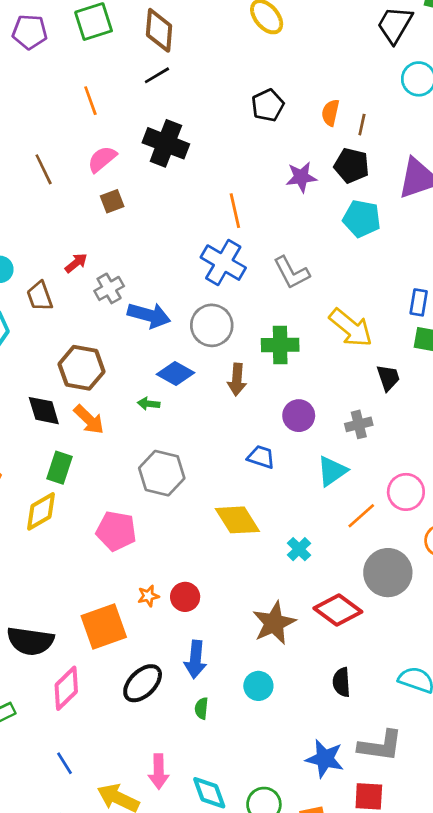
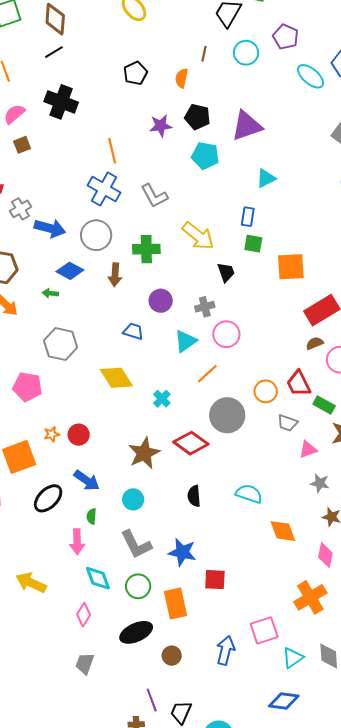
brown line: (362, 125) -> (204, 54), moved
pink circle: (406, 492) -> (226, 334), moved
blue arrow: (195, 659) -> (87, 480), turned -60
gray L-shape: (380, 746) -> (136, 544), moved, turned 56
pink arrow: (159, 772) -> (77, 542), moved

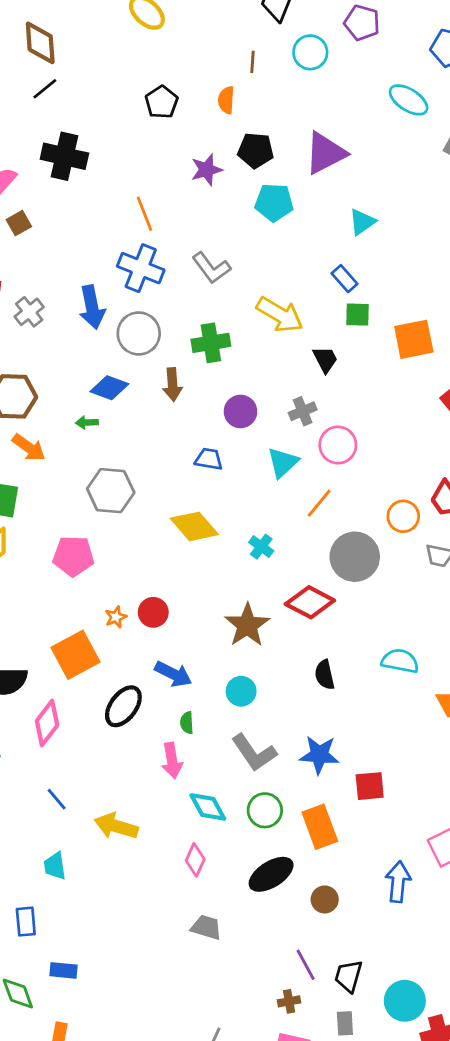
cyan ellipse: (311, 76) -> (409, 100), moved
blue rectangle: (248, 217) -> (345, 279), turned -42
blue arrow: (50, 228) -> (92, 307), moved, turned 72
gray trapezoid: (85, 664) -> (206, 927), turned 95

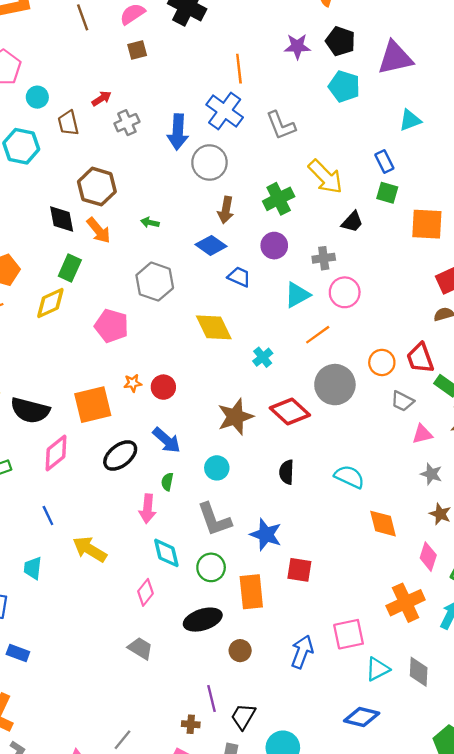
green cross: (211, 343) -> (279, 199), moved, turned -32
black trapezoid: (325, 359) -> (352, 222), turned 55
blue diamond: (109, 388) -> (211, 245), moved

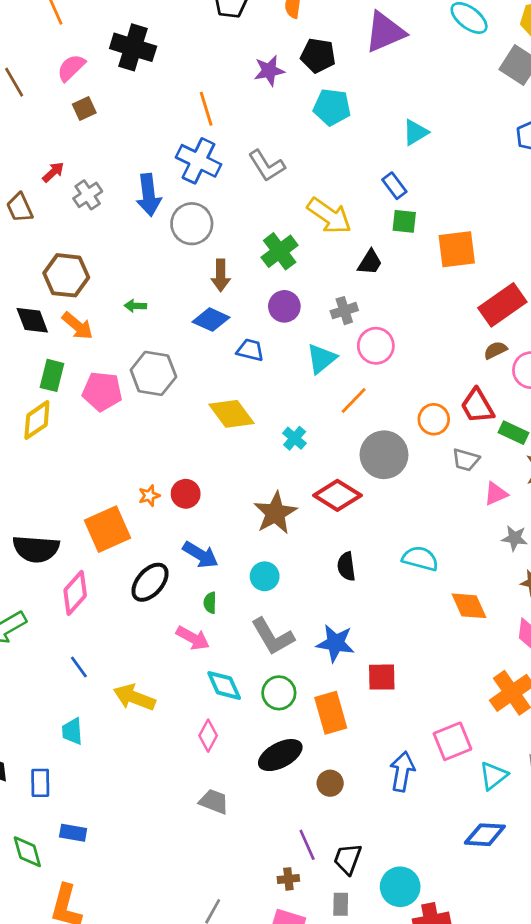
purple triangle: (395, 58) -> (385, 32), moved
pink pentagon: (112, 326) -> (102, 391), moved
pink arrow: (147, 509) -> (193, 638), turned -56

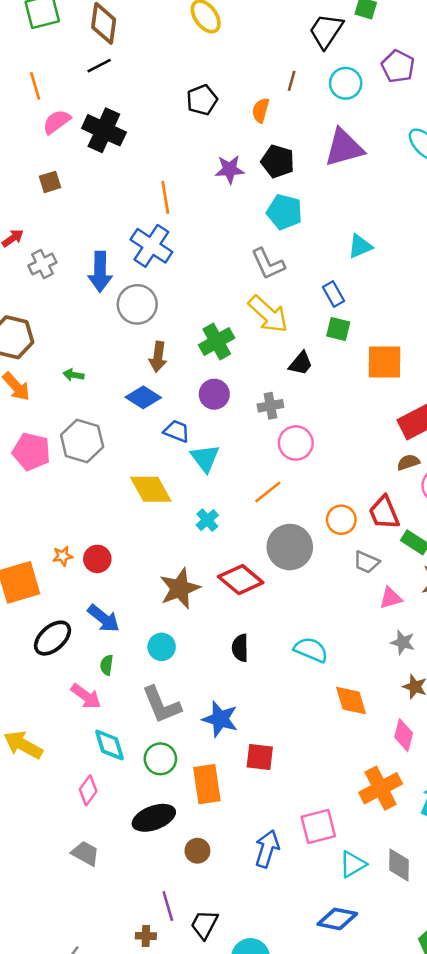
pink semicircle: (71, 68) -> (57, 122), moved
gray L-shape: (267, 166) -> (268, 264), moved
cyan triangle: (321, 359) -> (205, 458), moved, turned -36

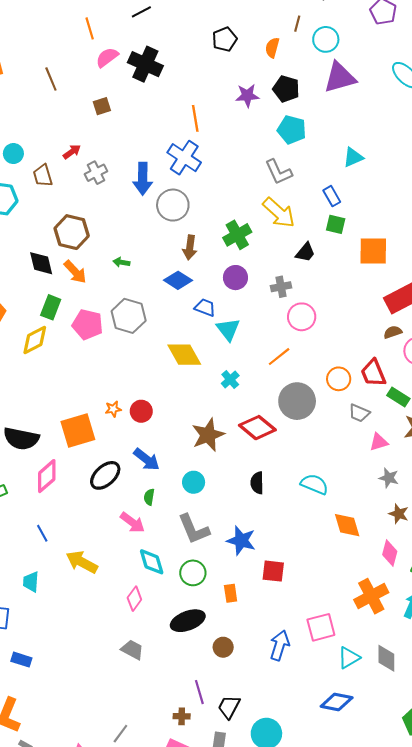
cyan circle: (346, 83) -> (326, 39), moved
orange rectangle: (207, 784) -> (231, 593), size x0.6

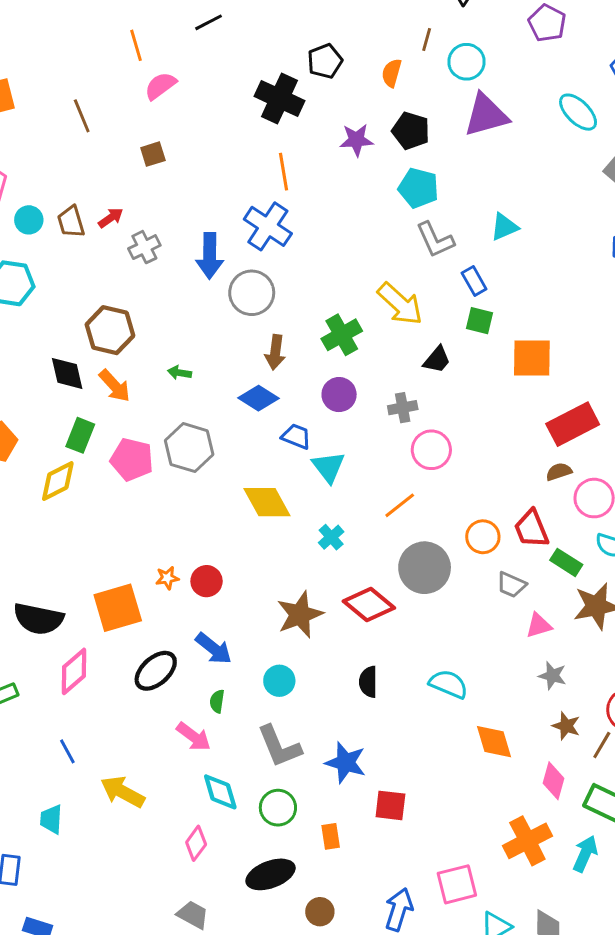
black cross: (145, 64) -> (279, 98), moved
gray L-shape: (279, 172) -> (435, 240), moved
brown trapezoid: (43, 176) -> (71, 222), moved

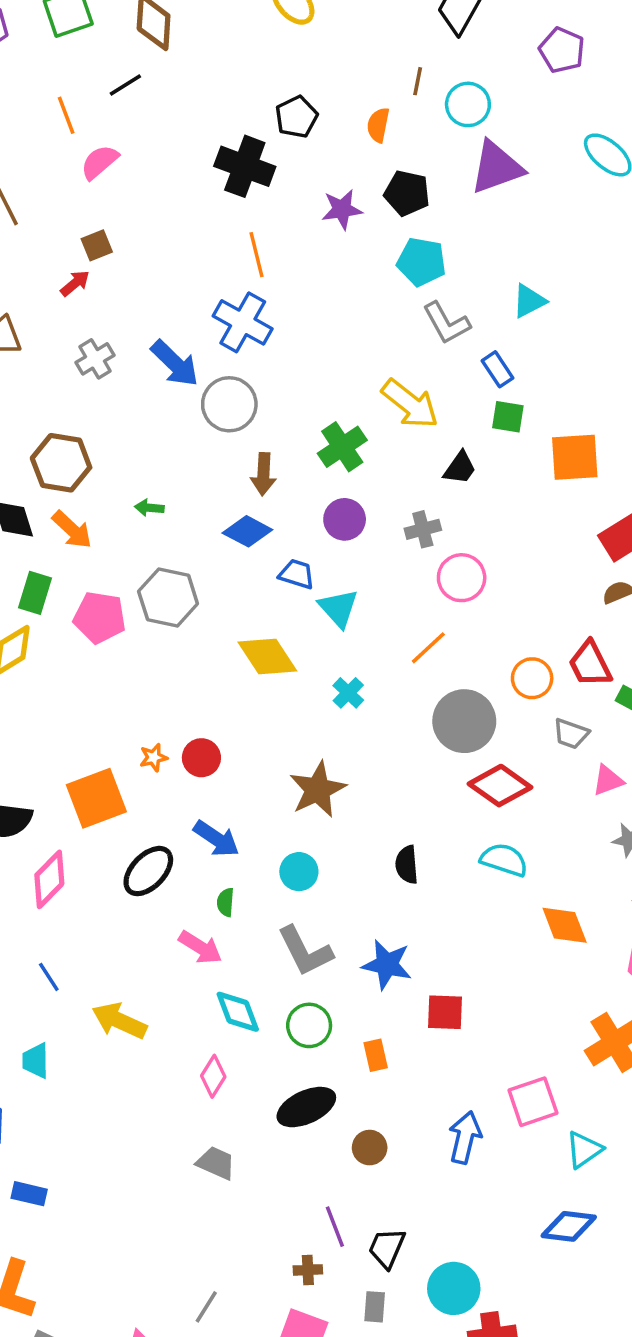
black line: (209, 22) -> (125, 85), moved
red arrow: (111, 218) -> (75, 283), moved
blue arrow: (210, 256) -> (175, 363), turned -42
red diamond: (369, 605) -> (500, 786), moved

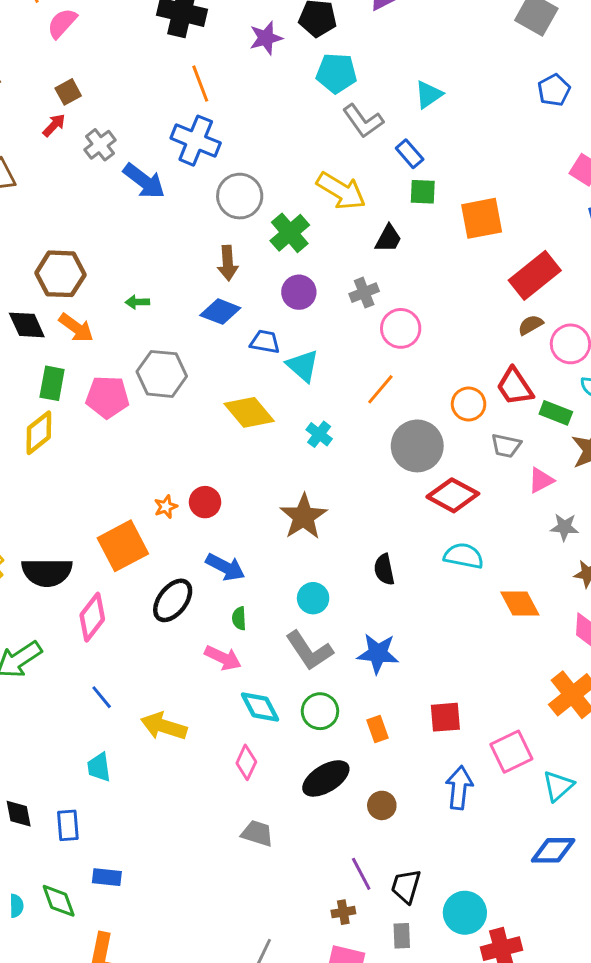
gray cross: (95, 359) -> (100, 145), moved
gray circle: (229, 404) -> (240, 196), moved
cyan circle: (299, 872) -> (313, 598), moved
red square: (445, 1012) -> (445, 717), moved

